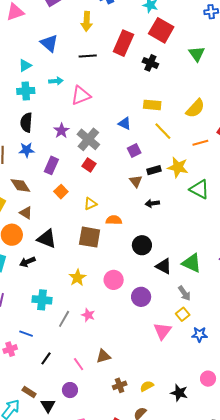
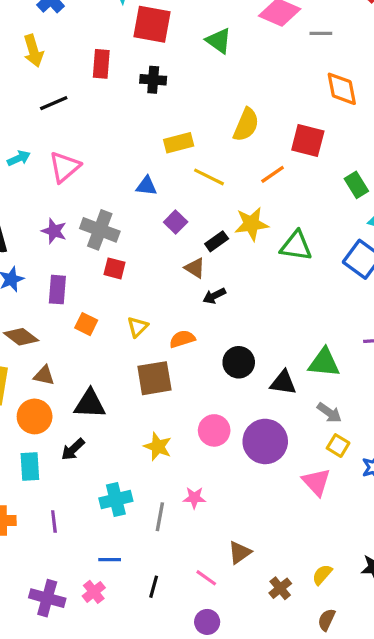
red rectangle: (123, 43) -> (101, 64), size x0.7
black arrow: (152, 203) -> (214, 296), moved
purple circle: (141, 297) -> (265, 441), size x1.4

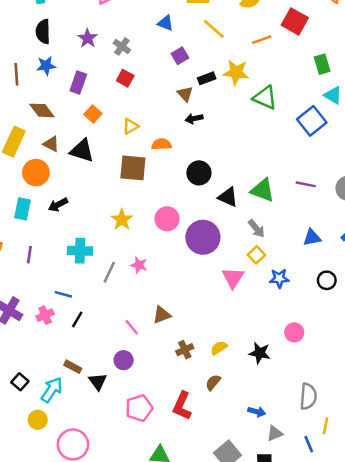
gray cross: (100, 230) -> (122, 46), size x0.6
black triangle: (90, 404) -> (82, 151), moved
black line: (154, 587) -> (77, 319), moved

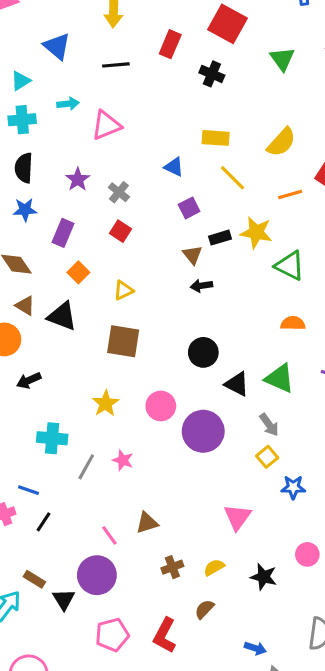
orange semicircle: (162, 144) -> (293, 323), moved
pink triangle: (233, 278) -> (238, 517), moved
purple circle: (124, 360) -> (97, 575), size x1.6

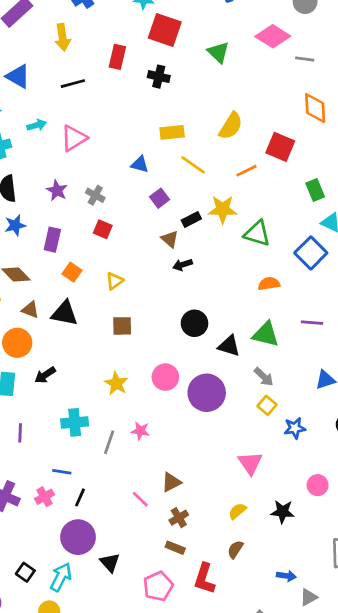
brown square: (123, 341) -> (122, 326), size x0.7
brown cross: (172, 567) -> (179, 518), moved
purple circle: (97, 575) -> (78, 537), moved
brown rectangle: (34, 579) -> (175, 548), moved

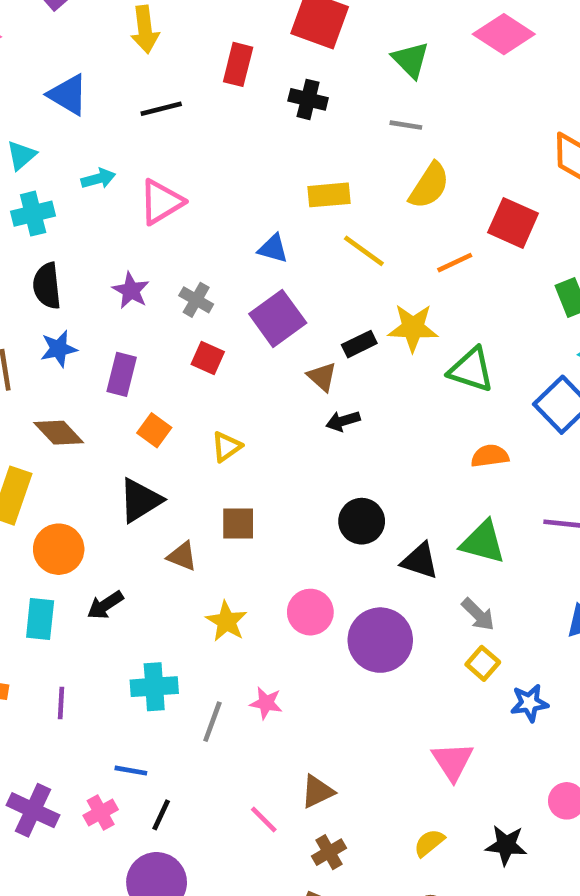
gray line: (305, 59) -> (406, 125), moved
purple square: (160, 198) -> (278, 318), moved, size x1.6
brown triangle: (30, 310) -> (182, 556), moved
black triangle: (65, 313) -> (140, 500), turned -44

